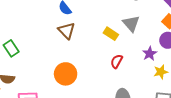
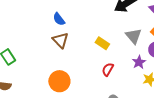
gray triangle: (131, 24) -> (134, 36), moved

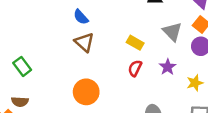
purple star: (139, 62) -> (168, 67), moved
red semicircle: (108, 69) -> (135, 68), moved

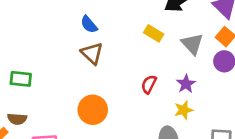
yellow rectangle: (135, 43) -> (154, 33), moved
green rectangle: (22, 66) -> (21, 79), turned -48
yellow star: (195, 83) -> (184, 110), moved

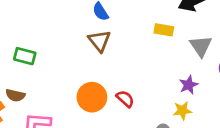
yellow rectangle: (154, 33) -> (164, 30), turned -30
red semicircle: (149, 84) -> (125, 99), moved, turned 96

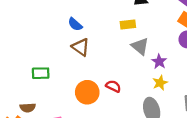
gray triangle: (201, 46) -> (140, 46), moved
green rectangle: (25, 56) -> (41, 73), moved

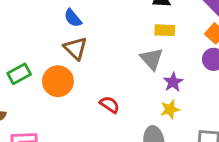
yellow rectangle: (128, 24) -> (165, 30), moved
green rectangle: (41, 73) -> (19, 74), turned -36
orange circle: (87, 92) -> (58, 81), moved

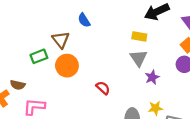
yellow rectangle: (165, 30) -> (139, 36), moved
brown triangle: (75, 48) -> (61, 40), moved
yellow star: (170, 109) -> (156, 108), moved

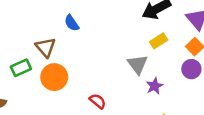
yellow rectangle: (139, 36) -> (159, 41), moved, turned -40

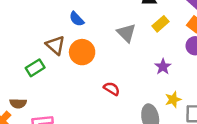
gray triangle: (138, 64) -> (126, 33), moved
orange circle: (54, 77) -> (82, 52), moved

